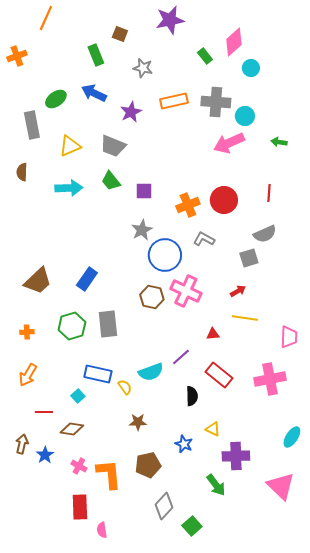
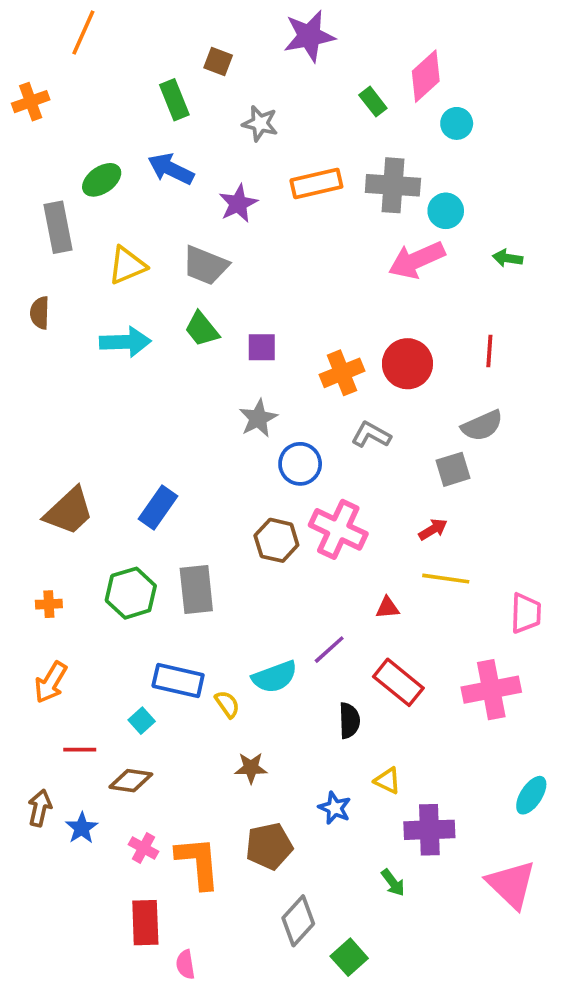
blue circle: (165, 255) -> (300, 464), size x0.7
green arrow: (216, 485) -> (393, 883), size x0.7

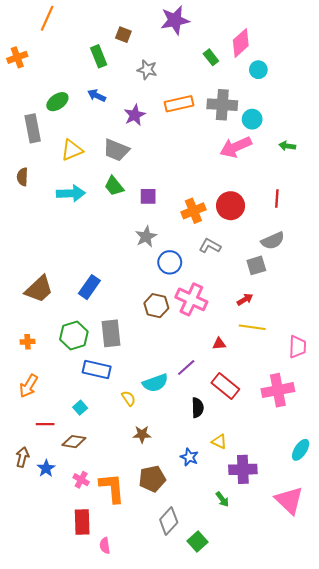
blue arrow: (171, 169) -> (97, 95), size x0.7
blue rectangle: (178, 680) -> (97, 369), moved

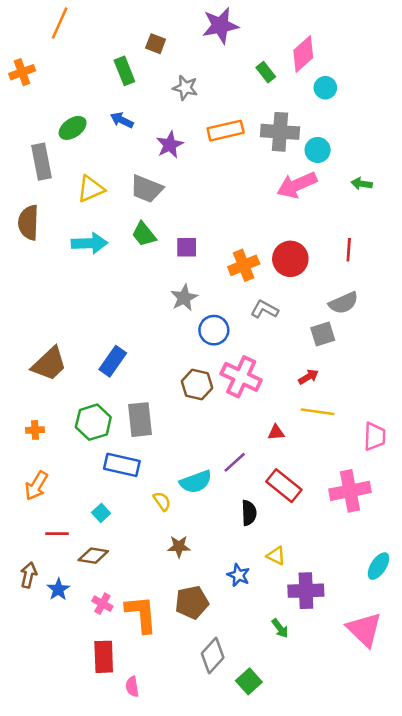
brown semicircle: (22, 177) -> (29, 223), size x1.5

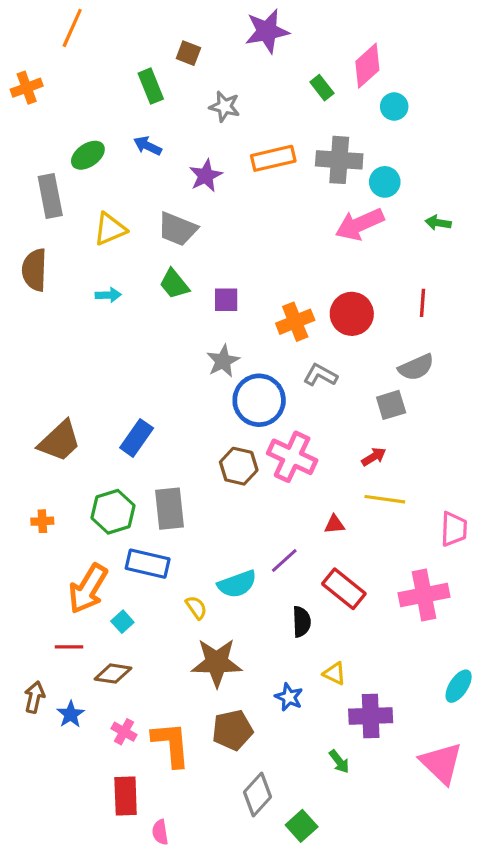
cyan arrow: (89, 243) -> (108, 295), size x0.6
blue circle: (214, 330) -> (259, 400), size x1.4
orange arrow: (36, 486) -> (88, 589), moved, size x1.4
brown star: (179, 547) -> (217, 663), size x1.8

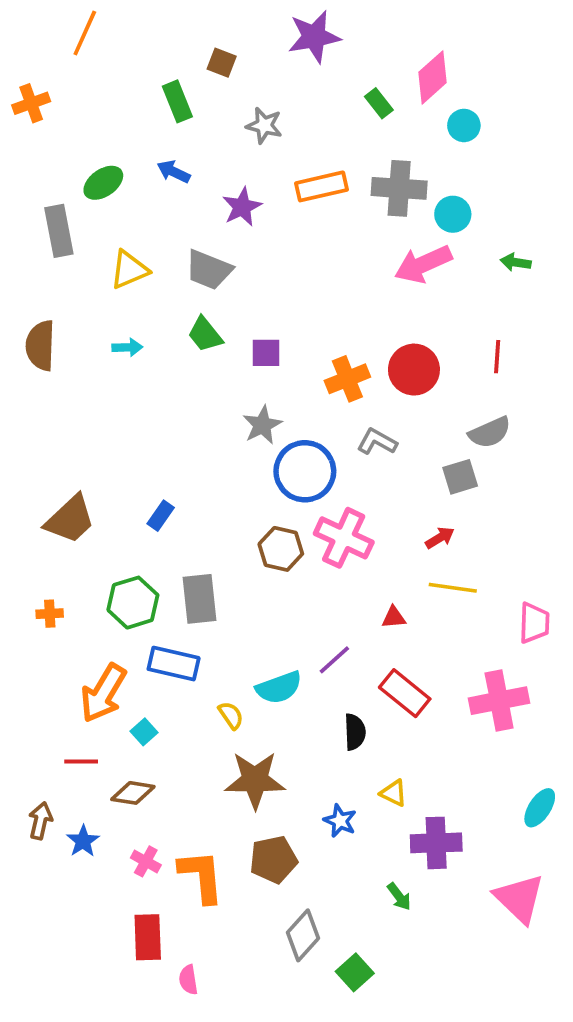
brown semicircle: (34, 270) -> (40, 346), moved
blue rectangle: (137, 438) -> (161, 516), size x0.7

